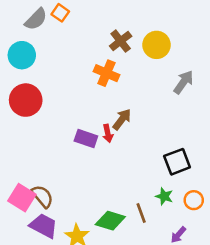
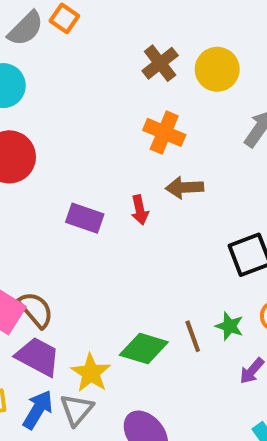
orange cross: (106, 73) -> (164, 132), moved
brown arrow: (122, 119) -> (185, 187), moved, turned -130
purple rectangle: (86, 139) -> (85, 218), moved
green star: (164, 196) -> (229, 326), moved

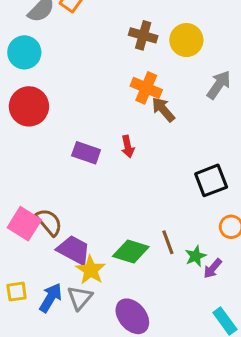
brown cross: (160, 63) -> (143, 35), turned -36
brown arrow: (185, 187) -> (163, 109), moved, turned 52
green star: (229, 326) -> (196, 256), moved, turned 30
purple trapezoid: (38, 357) -> (74, 250), moved

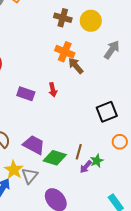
brown line: (168, 242) -> (79, 152), turned 35
purple trapezoid: (74, 250) -> (34, 145), moved
purple arrow: (213, 268) -> (86, 167), moved
yellow star: (91, 270) -> (14, 170), moved
gray triangle: (80, 298) -> (30, 176), moved

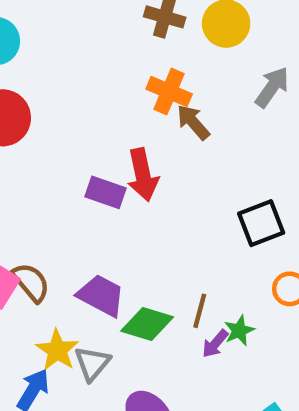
red arrow: (53, 90) -> (143, 175), size x1.6
purple rectangle: (26, 94) -> (105, 192), moved

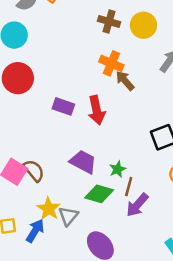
purple rectangle: (105, 192) -> (63, 106), moved
purple trapezoid: (101, 295) -> (83, 162), moved
green star: (239, 331) -> (118, 169), moved
purple arrow: (215, 344) -> (137, 205), size x1.5

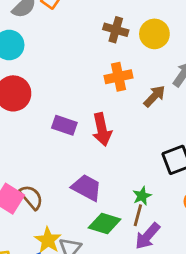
orange cross: (111, 63) -> (118, 77), turned -35
brown arrow: (125, 81) -> (154, 96), moved, turned 85
green star: (118, 169) -> (142, 196), moved

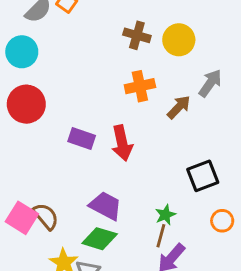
green diamond: (105, 224) -> (100, 239), moved

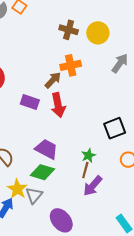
brown arrow: (179, 107) -> (53, 80), moved

